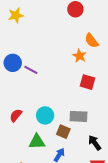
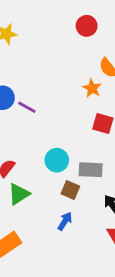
cyan circle: (45, 115) -> (57, 160), moved
green triangle: (37, 142) -> (19, 194), moved, turned -30

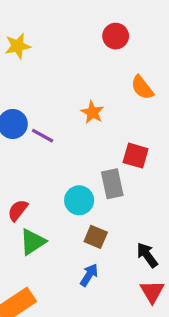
orange star: (92, 88) -> (92, 112), moved
gray rectangle: (91, 170) -> (112, 184), moved, turned 75

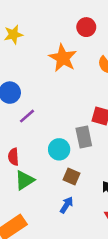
orange star: (92, 112) -> (63, 58), moved, size x1.6
purple line: (43, 136) -> (27, 116), moved, turned -70
red semicircle: (18, 210) -> (13, 157), turned -42

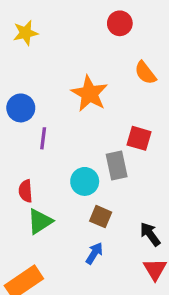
orange star: (63, 58) -> (89, 94), moved
purple line: (27, 116) -> (43, 138), turned -42

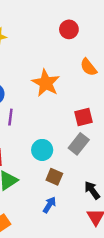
red square: (139, 138) -> (84, 117), turned -30
gray rectangle: (117, 165) -> (79, 144), moved, turned 50

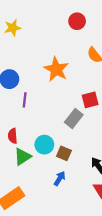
gray rectangle: (79, 144) -> (74, 118), moved
cyan circle: (42, 150) -> (44, 145), moved

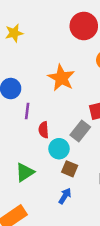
red circle: (77, 21) -> (84, 26), size x1.5
red semicircle: (13, 136) -> (44, 130), moved
cyan circle: (44, 145) -> (59, 149), moved

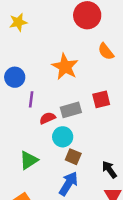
red semicircle: (44, 130) -> (47, 118), turned 70
gray rectangle: (80, 131) -> (71, 110), moved, turned 36
blue arrow: (65, 196) -> (69, 184), size x1.5

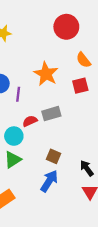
purple line: (31, 99) -> (18, 94), moved
red square: (101, 99) -> (80, 86), moved
cyan circle: (63, 137) -> (14, 136), moved

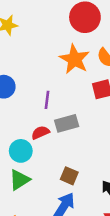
orange star: (46, 74) -> (74, 59), moved
purple line: (18, 94) -> (47, 100), moved

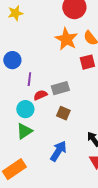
purple line: (47, 100) -> (29, 79), moved
brown square: (69, 176) -> (63, 113), moved

